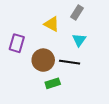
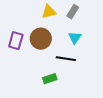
yellow triangle: (52, 24) -> (49, 12), moved, turned -42
brown circle: (43, 60) -> (41, 39), moved

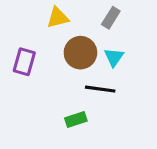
yellow triangle: (49, 12) -> (58, 18), moved
brown circle: (41, 39) -> (80, 53), moved

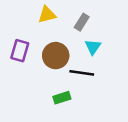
gray rectangle: (111, 18) -> (82, 22), moved
brown circle: (80, 53) -> (56, 56), moved

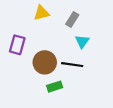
brown circle: (56, 56) -> (45, 62), moved

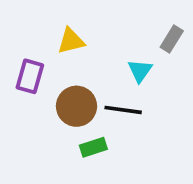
yellow triangle: (41, 13) -> (71, 41), moved
gray rectangle: (72, 19) -> (172, 39), moved

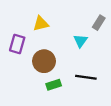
black line: (123, 110) -> (86, 77), moved

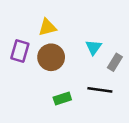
gray rectangle: (99, 23) -> (115, 62), moved
brown circle: (44, 61) -> (51, 57), moved

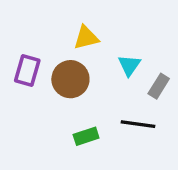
yellow triangle: (47, 27) -> (86, 38), moved

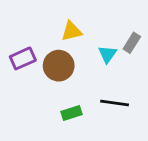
purple rectangle: (27, 71) -> (23, 58), turned 50
gray rectangle: (159, 86) -> (132, 43), moved

